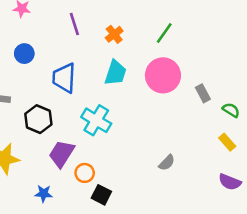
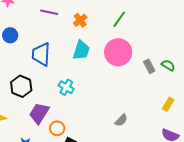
purple line: (74, 24) -> (49, 12), turned -60
green semicircle: (231, 110) -> (168, 65), moved
cyan cross: (96, 120) -> (66, 87), size x0.7
yellow rectangle: (227, 142) -> (168, 104), turned 72

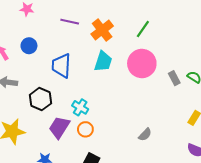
orange cross: (80, 20) -> (102, 30), size x1.5
cyan cross: (66, 87) -> (80, 107), moved
orange circle: (57, 128) -> (85, 129), moved

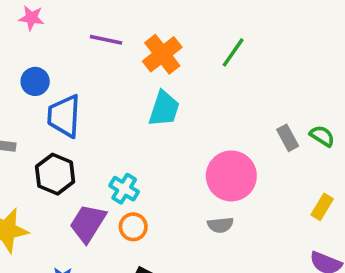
pink circle: (142, 63) -> (231, 176), moved
blue trapezoid: (61, 66) -> (64, 116), moved
gray semicircle: (145, 135) -> (220, 225), moved, turned 40

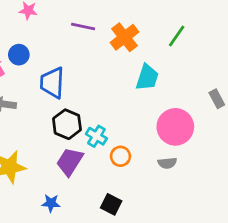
blue circle: (35, 81) -> (19, 55), moved
cyan trapezoid: (164, 109) -> (147, 77), moved
black hexagon: (55, 174) -> (67, 124), moved
orange circle: (133, 227) -> (120, 156), moved

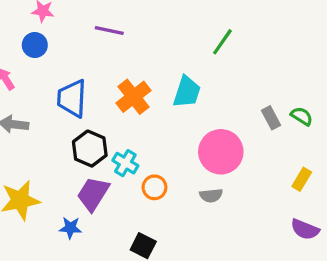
orange cross: (124, 37) -> (133, 97), moved
blue circle: (19, 55) -> (35, 45), moved
blue star: (51, 203) -> (70, 228), moved

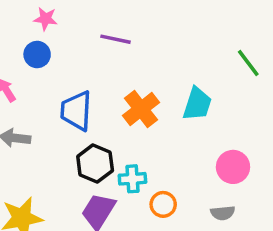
green line: (222, 42) -> (248, 63), moved, turned -72
pink circle: (221, 152) -> (233, 167), size x0.7
cyan cross: (125, 163) -> (132, 179), turned -35

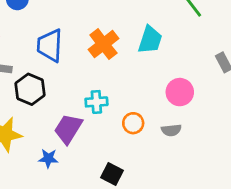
black hexagon: (95, 164) -> (30, 89), moved
orange circle: (163, 204) -> (133, 123), moved

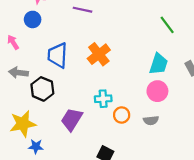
cyan trapezoid: (150, 40) -> (159, 64), moved
cyan cross: (96, 102) -> (103, 99), moved
blue star: (48, 158) -> (36, 146), moved

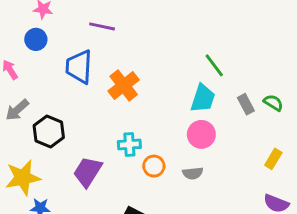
green line: (167, 25) -> (214, 65), moved
blue trapezoid: (58, 55) -> (79, 67), moved
gray arrow: (18, 73) -> (17, 110), turned -48

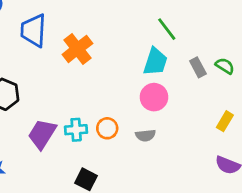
cyan cross: (129, 144) -> (76, 130), moved

